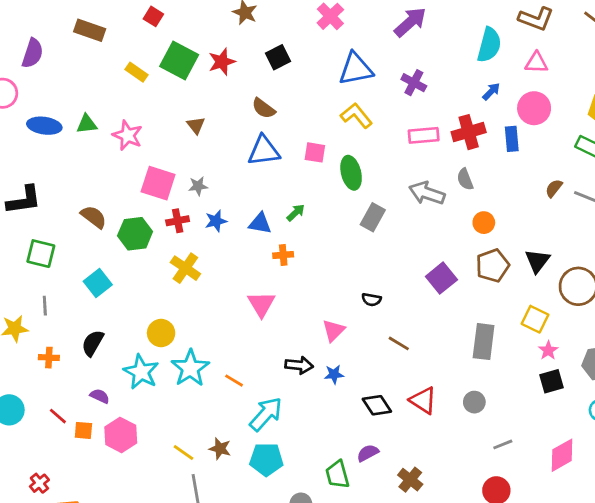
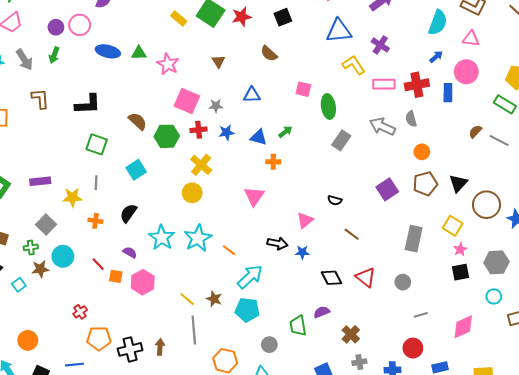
yellow L-shape: (356, 116) -> (354, 65), moved
blue triangle: (264, 151) -> (252, 95), moved, size x0.7
yellow circle: (161, 333) -> (192, 193), moved

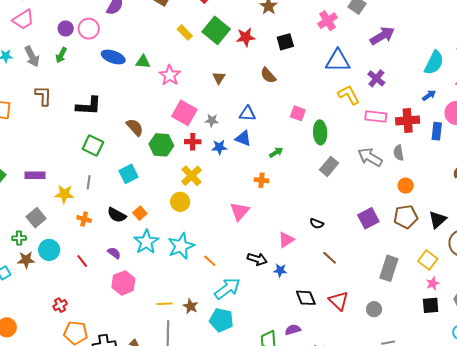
blue triangle: (259, 137) -> (243, 138), moved
black semicircle: (128, 213) -> (117, 215), turned -102
orange square: (116, 276) -> (140, 213), moved, turned 32
yellow line: (187, 299) -> (165, 304), turned -49

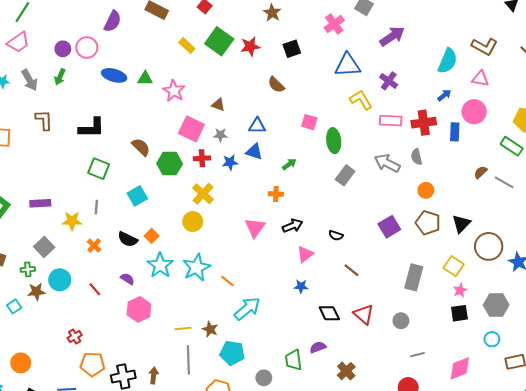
brown triangle: (219, 78) -> (218, 105), moved, turned -40
brown pentagon: (406, 217) -> (428, 223), turned 30
orange cross: (84, 219) -> (94, 246), turned 32
black arrow: (257, 259) -> (293, 226), moved, turned -36
cyan pentagon: (221, 320) -> (232, 353), moved

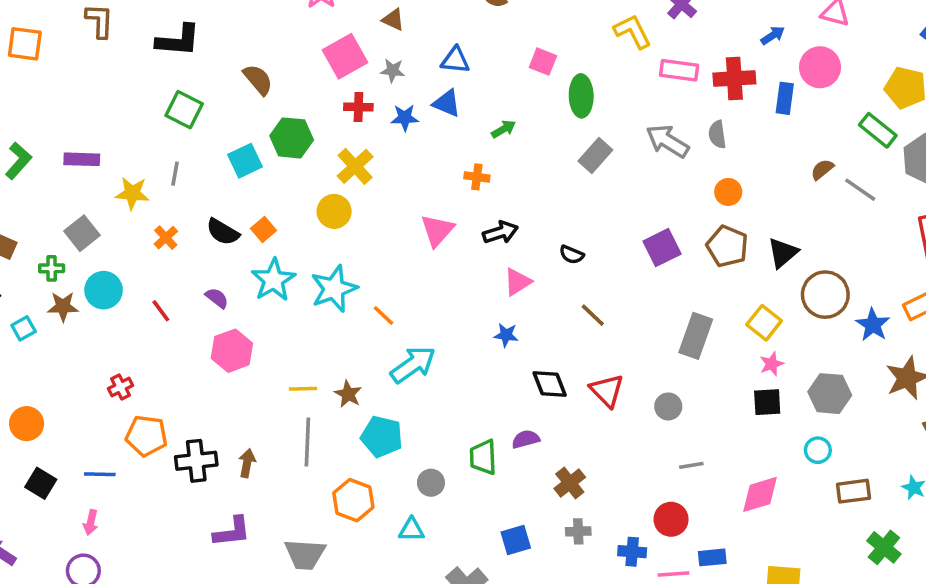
pink square: (191, 129) -> (345, 56), turned 30
green hexagon: (170, 164) -> (292, 138), moved

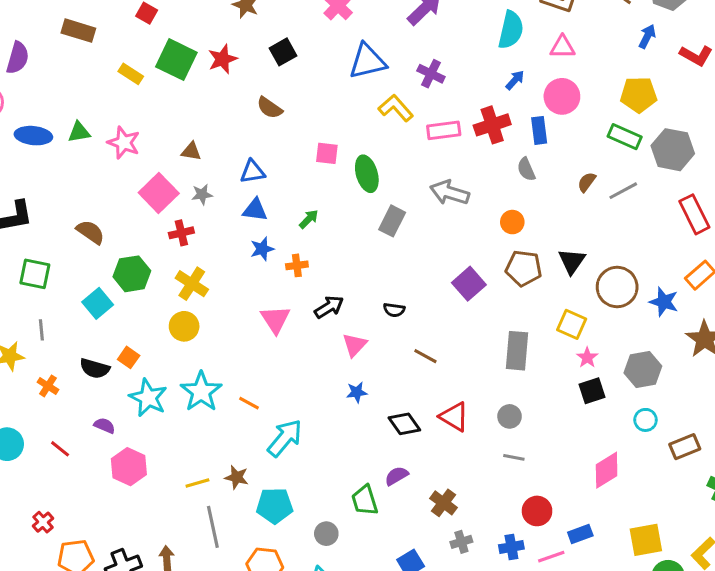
blue star: (405, 118) -> (262, 249), moved
gray semicircle: (717, 134) -> (526, 169), moved
gray line: (860, 190) -> (623, 191), turned -48
gray line: (691, 465) -> (514, 457), moved, turned 35

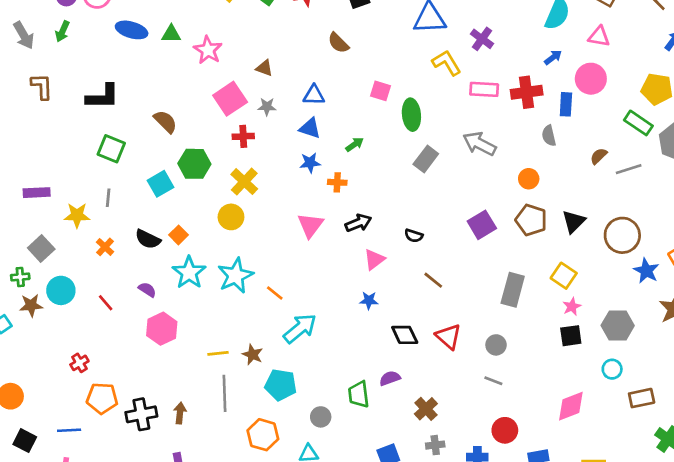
brown circle: (617, 287) -> (622, 235), moved

